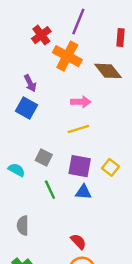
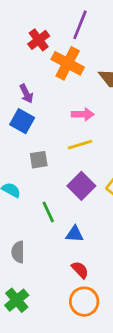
gray square: (44, 157) -> (39, 160), moved, turned -35
purple square: (80, 166) -> (81, 186), turned 35
blue triangle: (83, 192) -> (74, 234), moved

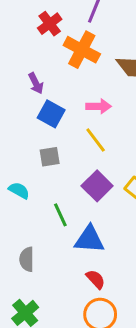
blue square: (22, 121) -> (51, 114), moved
yellow line: (80, 145) -> (96, 140), turned 70
blue triangle: (74, 234) -> (89, 239), size x1.5

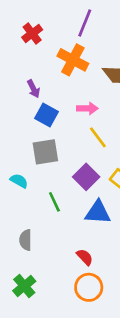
red cross: (50, 24) -> (32, 34), moved
yellow line: (96, 140) -> (98, 137), moved
gray square: (50, 157) -> (45, 152), size x1.5
blue triangle: (89, 239) -> (98, 212), moved

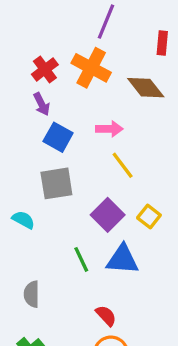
red cross: (32, 34) -> (45, 69), moved
green line: (54, 202) -> (81, 259), moved

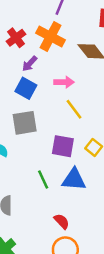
purple arrow: (42, 104) -> (30, 64), moved, turned 70
purple square: (108, 215) -> (63, 146), turned -35

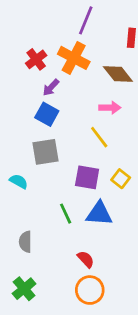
pink arrow: (64, 82) -> (110, 108), moved

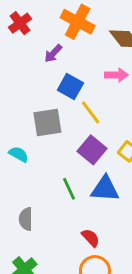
red cross: (36, 59) -> (20, 23), moved
blue square: (47, 114) -> (70, 86), moved
yellow line: (99, 137) -> (91, 112), moved
purple square: (87, 177) -> (92, 150), turned 30

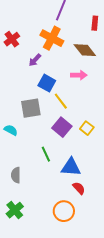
blue triangle: (105, 189) -> (71, 167), moved
red semicircle: (91, 238) -> (79, 188), moved

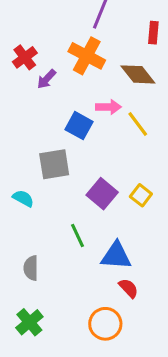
purple arrow: (35, 60) -> (46, 79), moved
pink arrow: (79, 75) -> (108, 107), moved
yellow line: (61, 101) -> (138, 124), moved

